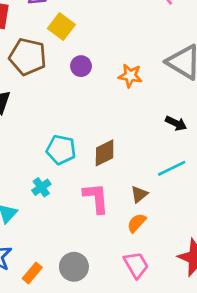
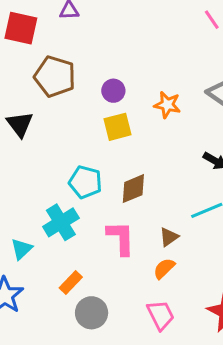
yellow square: (61, 27) -> (117, 127), moved, turned 35
cyan cross: (41, 187) -> (61, 222), size x1.6
orange rectangle: (32, 273) -> (71, 283), moved

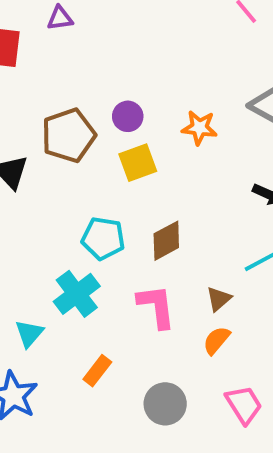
brown pentagon: (55, 77) -> (68, 135), moved, turned -30
gray circle: (92, 313) -> (165, 404), moved
pink trapezoid: (161, 315) -> (244, 405), moved

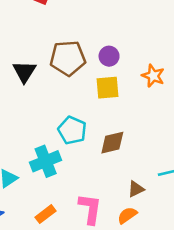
pink L-shape: (156, 306) -> (90, 209), moved

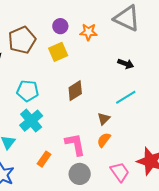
purple circle: (109, 56) -> (60, 26), moved
cyan pentagon: (72, 130) -> (28, 91), moved

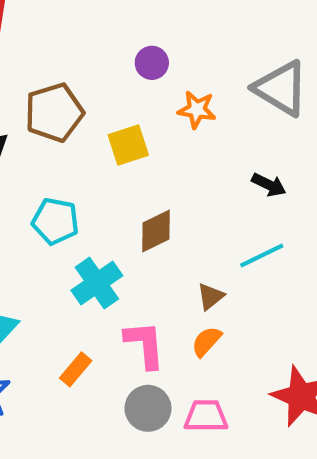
purple circle: (60, 26) -> (152, 63), moved
cyan cross: (31, 121) -> (97, 283), moved
pink trapezoid: (120, 172) -> (206, 416), moved, turned -60

